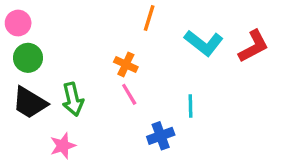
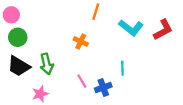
pink line: (129, 94) -> (82, 81), moved

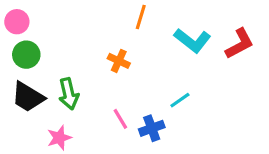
cyan line: (122, 68) -> (180, 100), turned 56

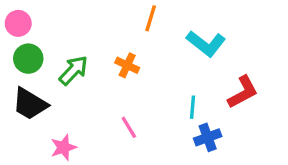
red L-shape: (239, 44) -> (243, 92), moved
green arrow: (69, 94) -> (74, 70), moved, turned -124
cyan line: (180, 100) -> (193, 107), turned -50
blue cross: (152, 128) -> (208, 137), moved

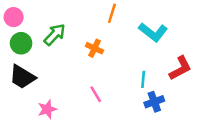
green arrow: (74, 70) -> (55, 35), moved

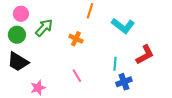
pink circle: (14, 17) -> (21, 14), moved

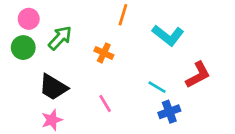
black trapezoid: (18, 62) -> (53, 87), moved
cyan line: (115, 64) -> (157, 87), turned -64

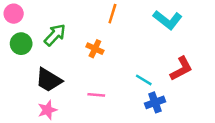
pink circle: (29, 19) -> (14, 14), moved
cyan L-shape: (168, 35) -> (168, 20), moved
pink line: (105, 104) -> (96, 95), turned -54

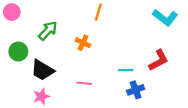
cyan L-shape: (168, 20) -> (165, 18), moved
green circle: (21, 44) -> (18, 52), moved
cyan line: (144, 80) -> (126, 70), turned -32

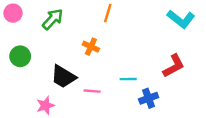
green arrow: (48, 31) -> (53, 19), moved
black trapezoid: (42, 70) -> (63, 77), moved
cyan line: (126, 70) -> (128, 79), moved

